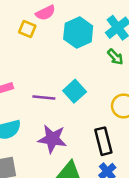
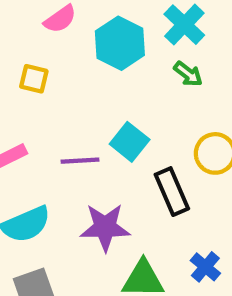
yellow square: (27, 29) -> (34, 79), moved
black rectangle: (103, 141) -> (172, 192), moved

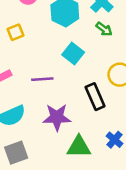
yellow square: (34, 79) -> (16, 32), turned -35
cyan square: (130, 142) -> (73, 54), moved

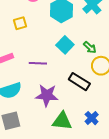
green arrow: (104, 29) -> (90, 47), moved
black rectangle: (95, 97) -> (79, 82), turned -40

